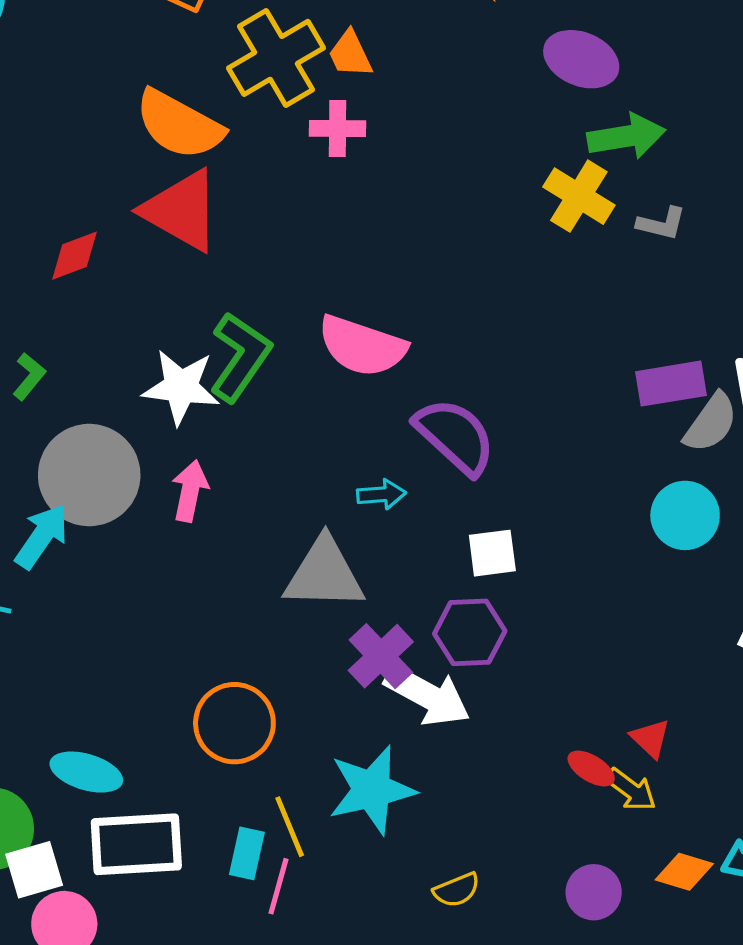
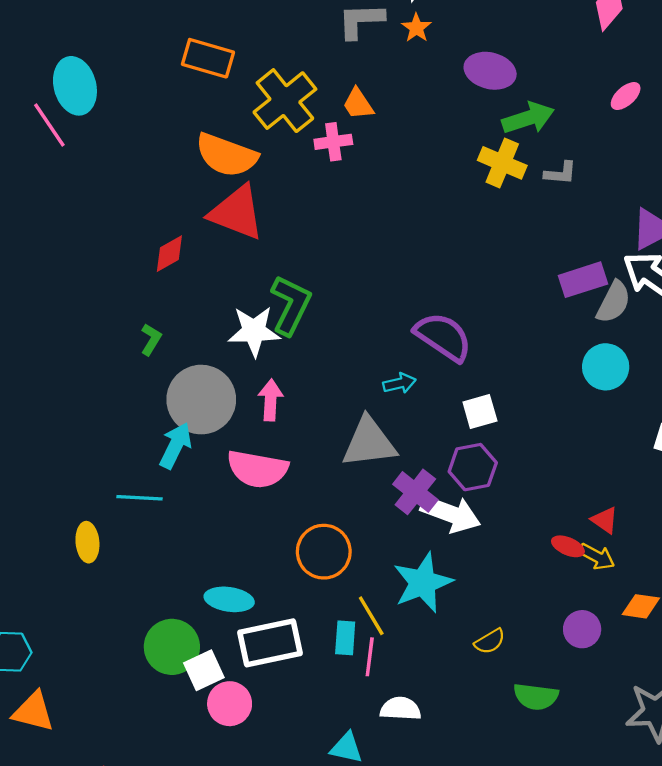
orange trapezoid: (350, 54) -> (358, 104), moved
pink semicircle: (362, 346) -> (257, 469), moved

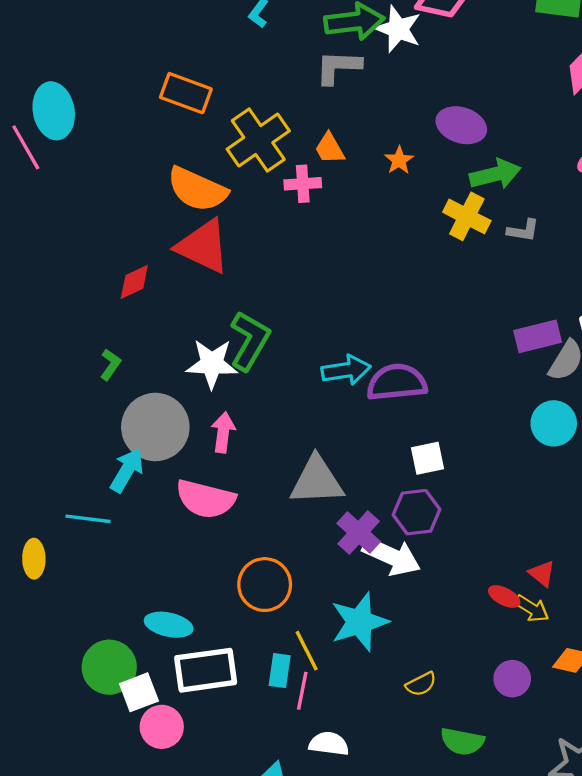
orange star: (416, 28) -> (399, 160), moved
purple semicircle: (443, 337) -> (397, 382), turned -44
cyan arrow: (399, 383) -> (346, 370), moved, size x1.5

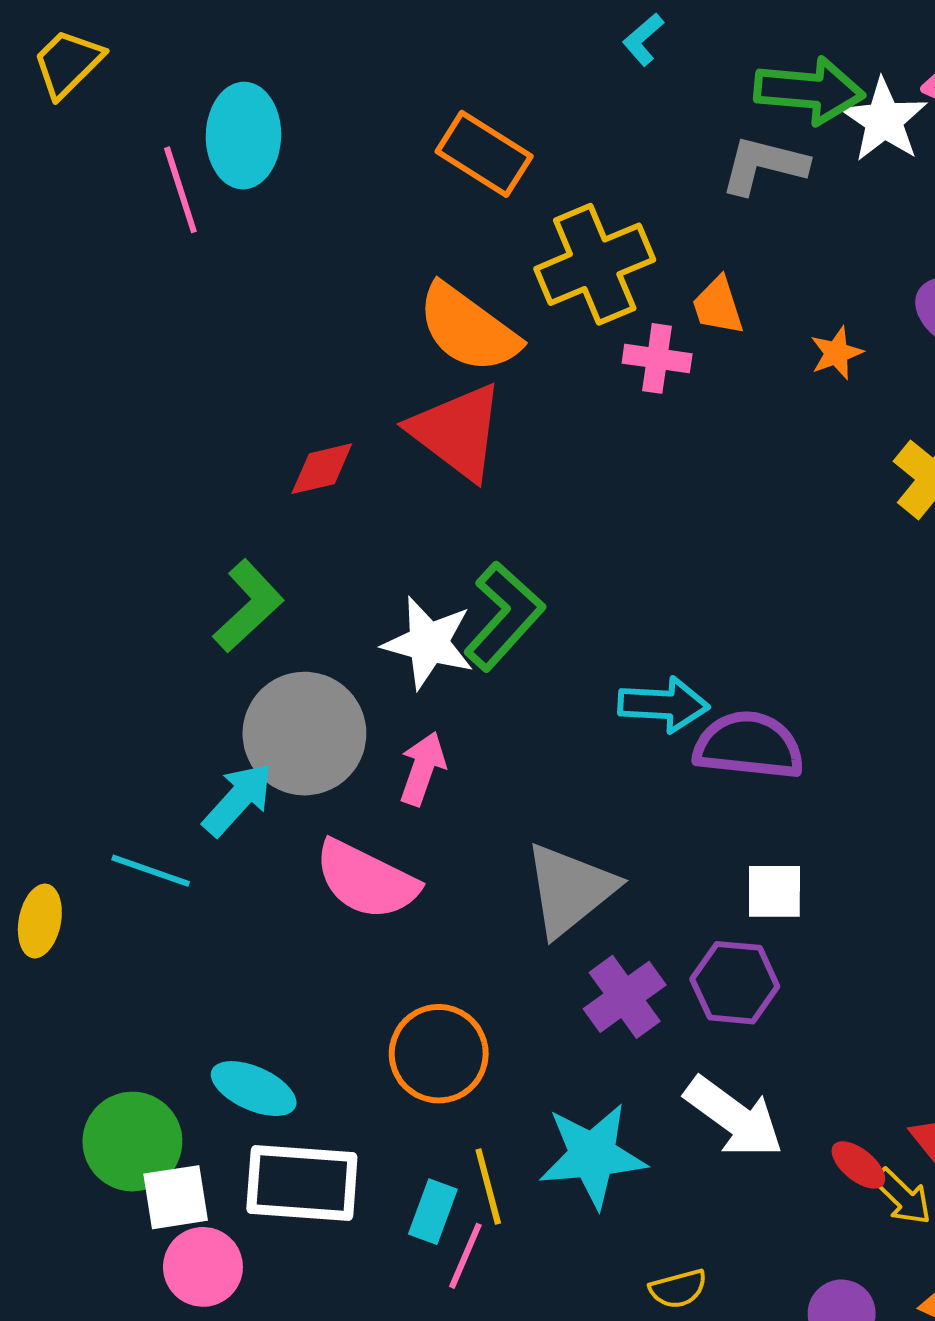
green L-shape: (110, 365) -> (248, 606), size x1.6
gray triangle: (317, 481) -> (570, 890), turned -48
white arrow: (391, 556) -> (734, 1117), moved

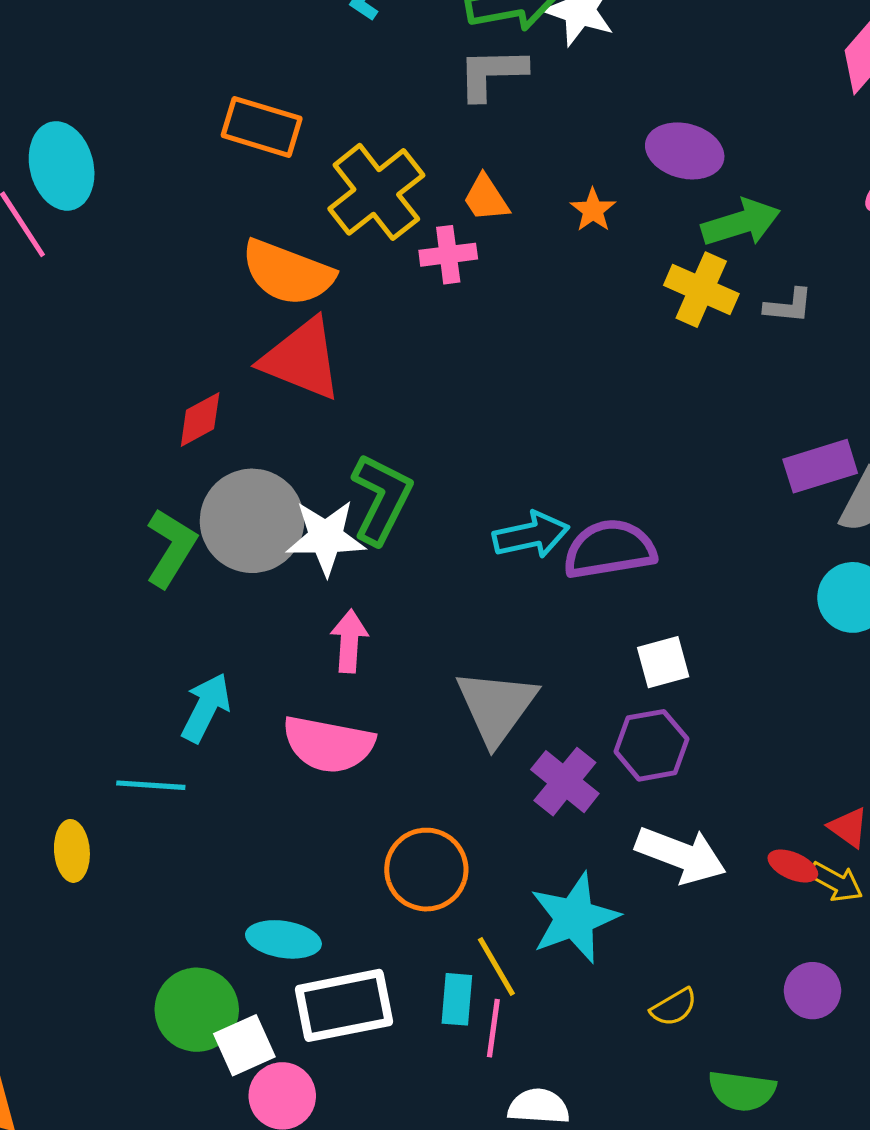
gray circle: (304, 734) -> (252, 521), moved

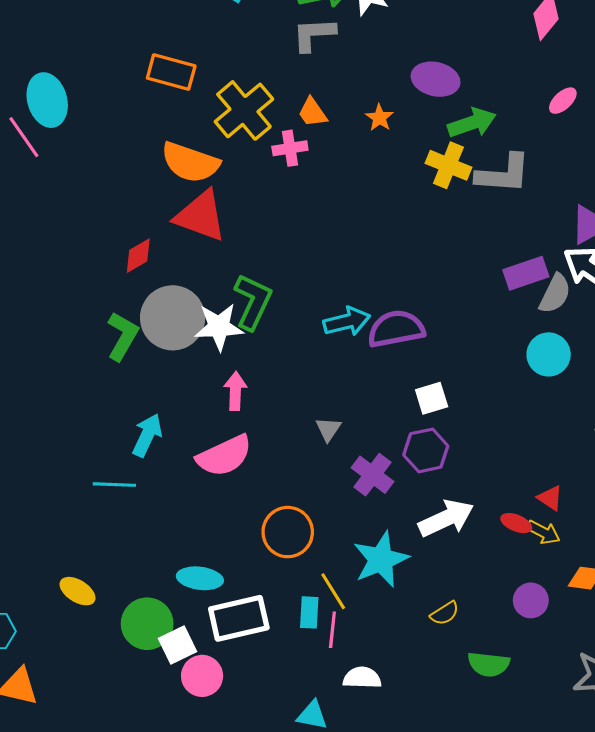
gray L-shape: (789, 306) -> (503, 174), size x1.8
gray triangle: (496, 707) -> (328, 429), size x0.5
pink semicircle: (328, 744) -> (224, 456), turned -34
yellow ellipse: (72, 851) -> (78, 591), moved, turned -52
white arrow: (681, 855) -> (446, 518), turned -44

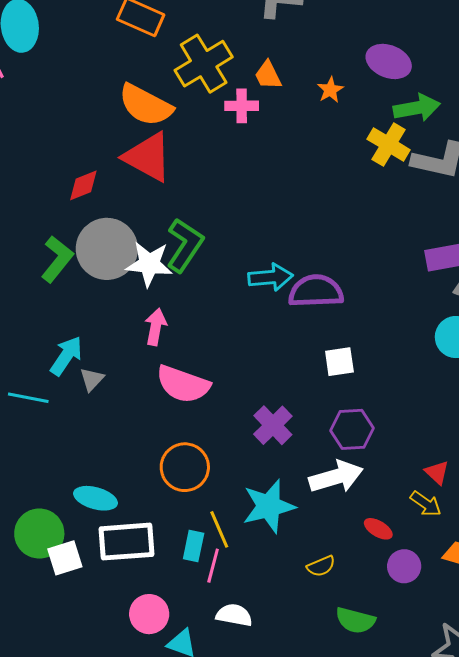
gray triangle: (328, 429) -> (92, 379), moved
purple hexagon: (426, 450) -> (352, 429), moved
pink semicircle: (224, 456) -> (183, 384), moved, turned 36
red ellipse: (516, 523) -> (378, 529), moved
pink circle: (202, 676) -> (149, 614), moved

